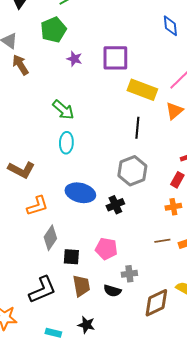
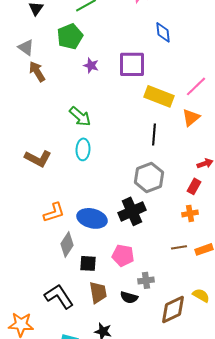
blue diamond: (170, 26) -> (163, 32), moved
brown L-shape: (21, 170) -> (38, 158), moved
blue ellipse: (80, 193) -> (92, 218), moved
black cross: (115, 205) -> (132, 211), size x1.5
black L-shape: (42, 290) -> (59, 296), turned -100

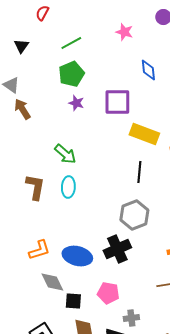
green pentagon: (70, 36) -> (71, 74), moved
brown L-shape: (38, 158) -> (35, 187), moved, turned -108
gray diamond: (67, 244) -> (52, 282), turned -60

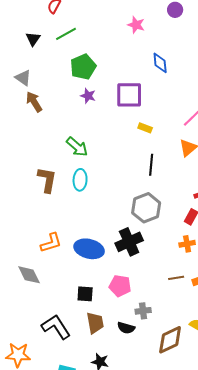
green line: (71, 43) -> (66, 34), moved
yellow rectangle: (144, 134) -> (145, 128), moved, size x0.5
gray diamond: (52, 282) -> (29, 275), moved

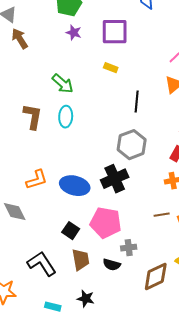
yellow rectangle: (145, 128) -> (111, 68), moved
pink pentagon: (120, 286) -> (106, 223), size x1.4
black square: (85, 294) -> (71, 231), turned 30

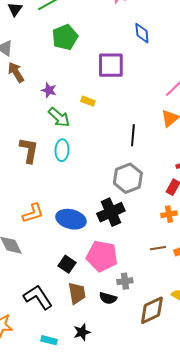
purple star: (74, 33) -> (49, 90), moved
yellow rectangle: (111, 68) -> (88, 101), moved
black star: (86, 299) -> (82, 332), turned -30

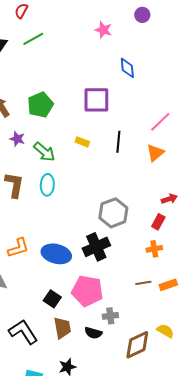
green pentagon: (65, 37) -> (40, 105), moved
purple star: (49, 90) -> (17, 139), moved
yellow rectangle: (88, 101) -> (82, 142), moved
black line: (133, 135) -> (118, 142), moved

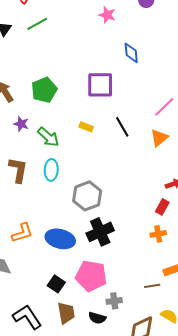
black line: (118, 142) -> (122, 127), turned -35
gray hexagon: (113, 213) -> (87, 196), moved
brown line: (143, 283) -> (152, 286), moved

